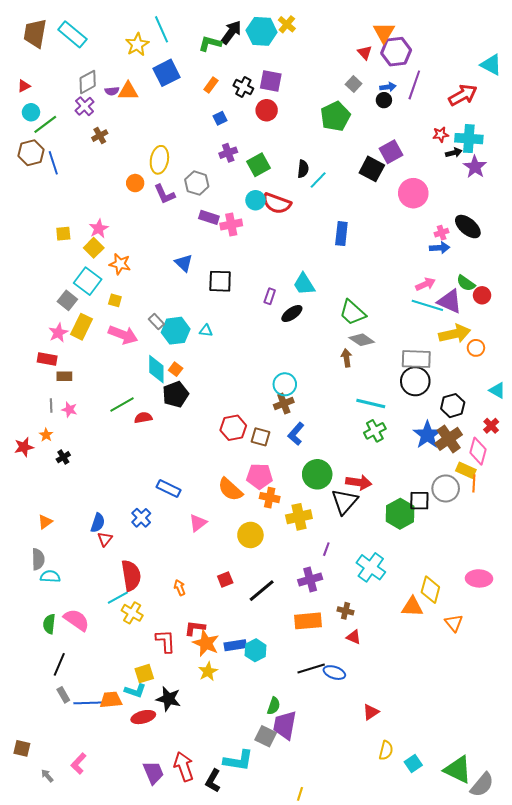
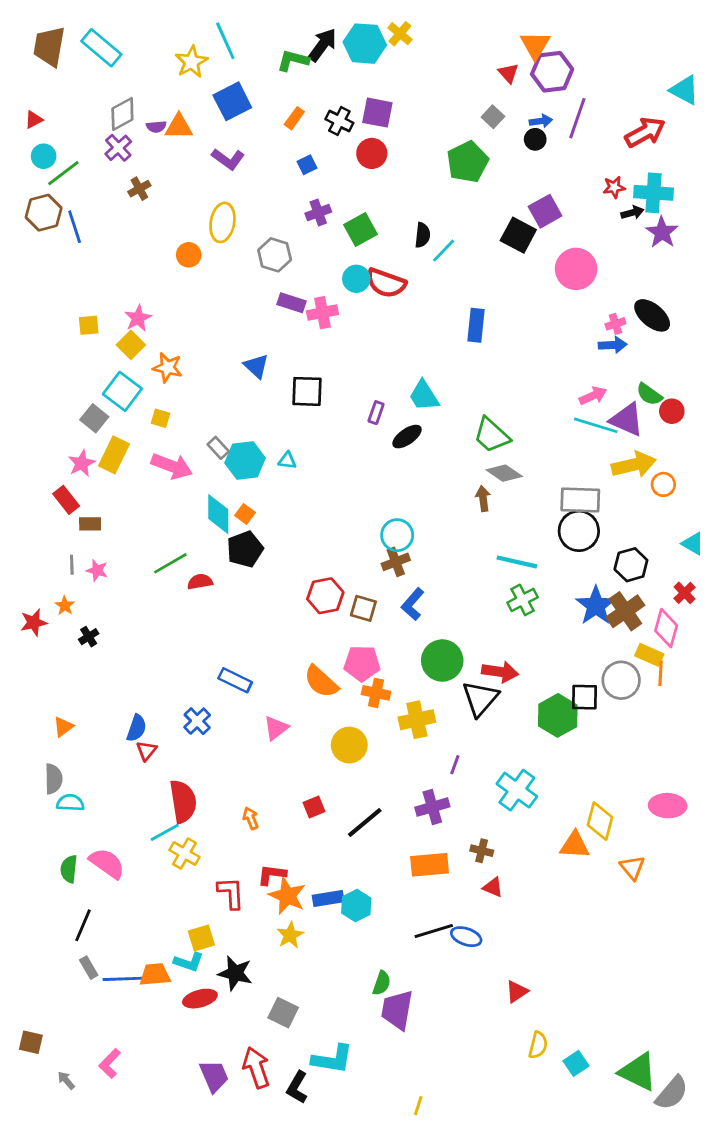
purple L-shape: (164, 194) -> (228, 159), moved, turned -30
red rectangle: (47, 359) -> (66, 500), turned 42
gray square: (266, 736) -> (283, 1013), moved

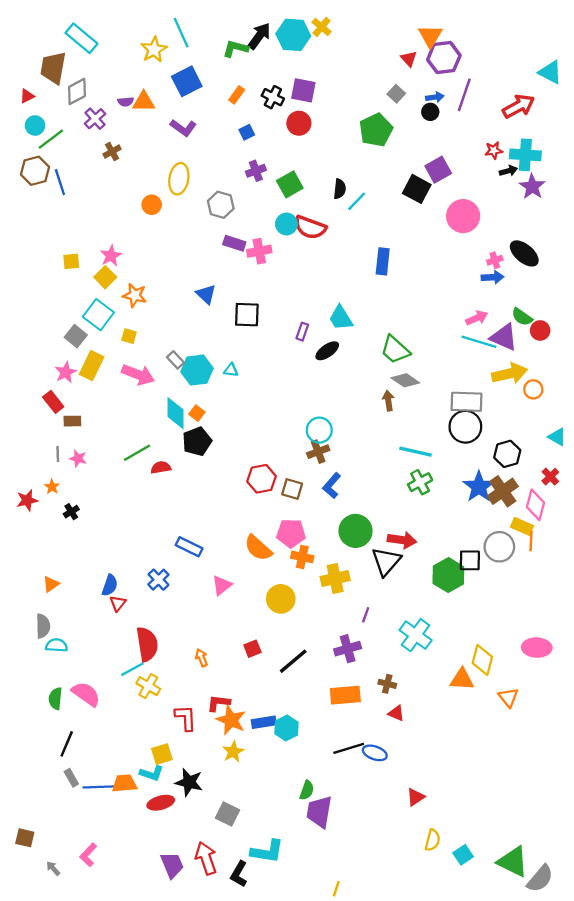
brown trapezoid: (49, 46) -> (53, 68), moved
gray diamond: (122, 114) -> (77, 91), moved

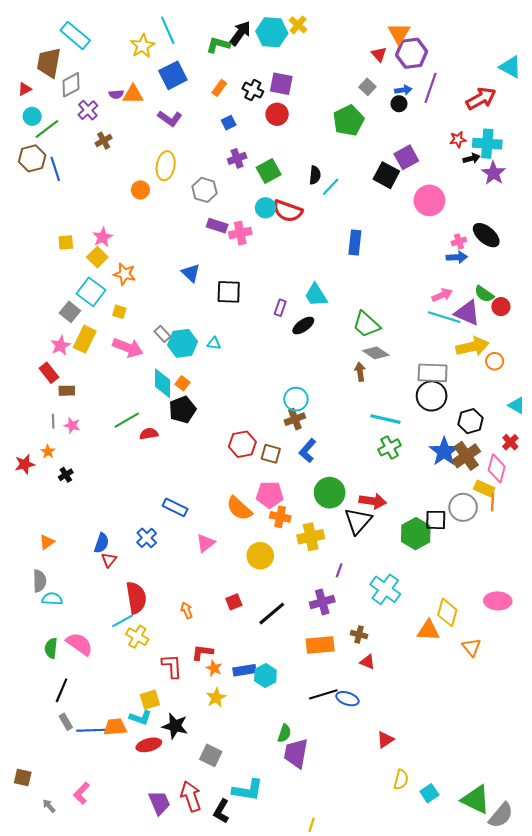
orange star: (231, 720) -> (214, 668), size x0.6

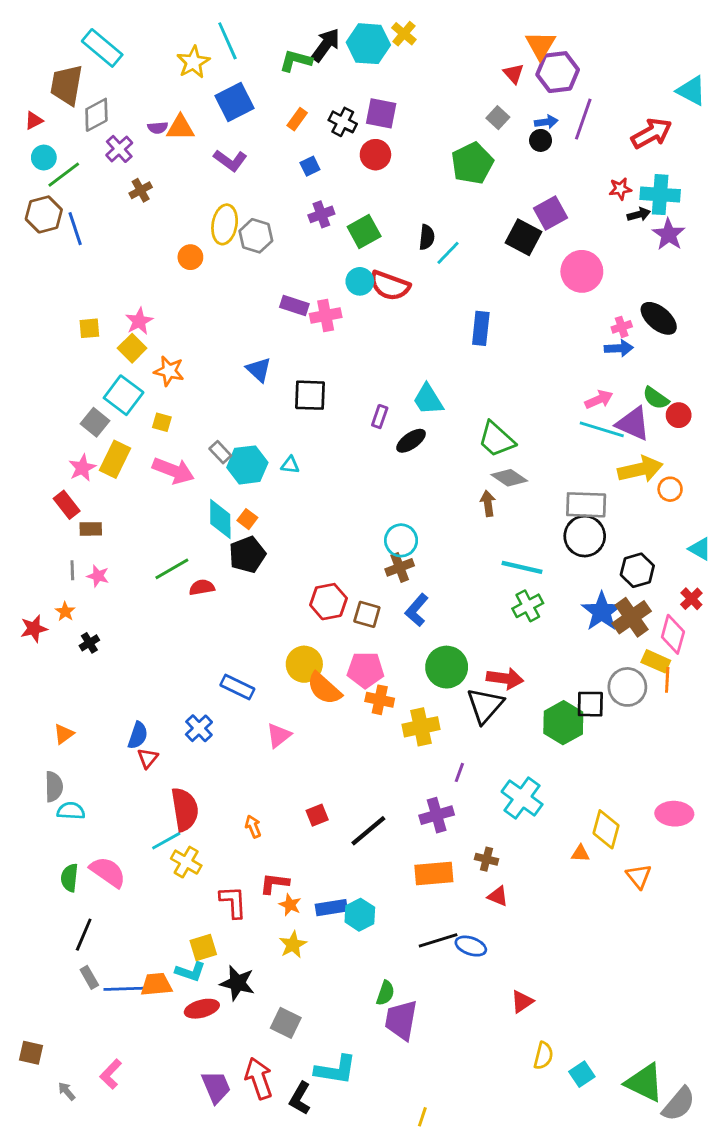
gray hexagon: (205, 190) -> (256, 236), moved
yellow circle: (260, 556) -> (304, 664), moved
orange triangle: (428, 630) -> (580, 854), size x0.6

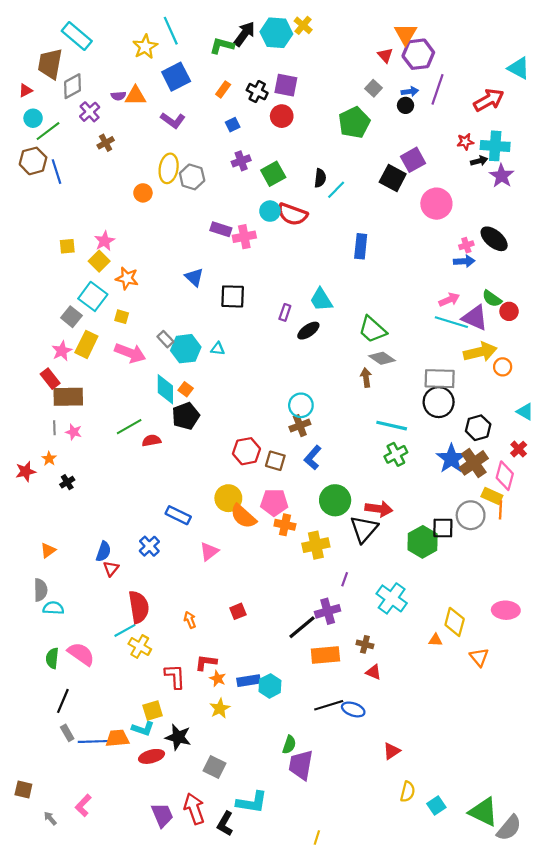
brown rectangle: (91, 529) -> (68, 397), size x1.8
black line: (368, 831) -> (302, 627), moved

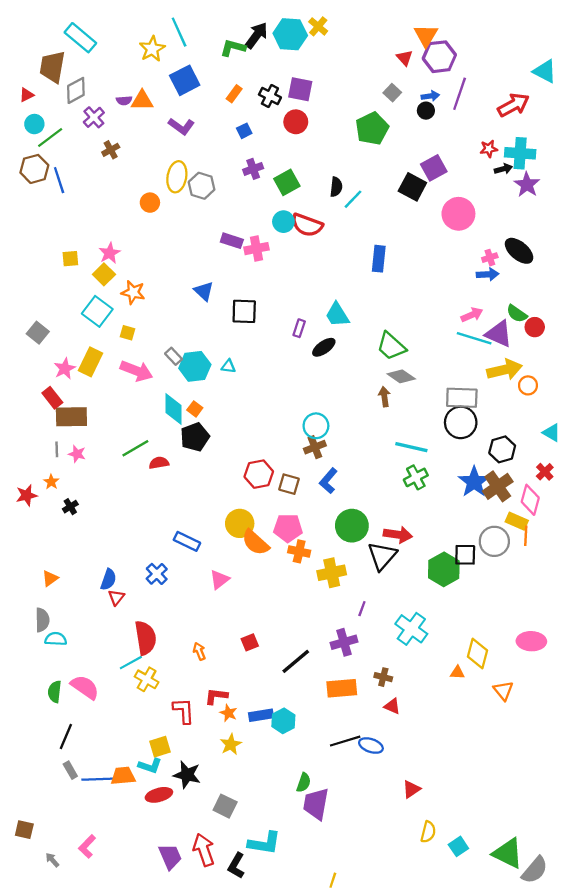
gray square: (71, 317) -> (38, 333), moved
black line: (302, 627) -> (296, 661), moved

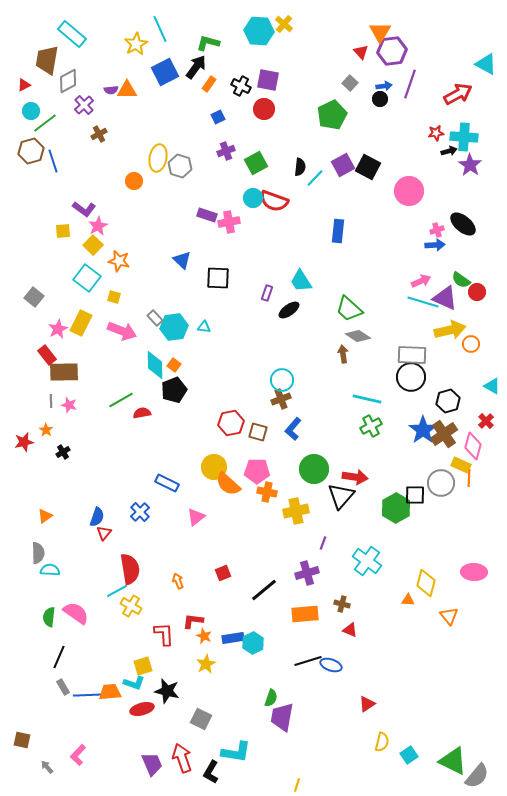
black arrow: (257, 35) -> (196, 67), moved
purple L-shape: (181, 126) -> (84, 209), moved
purple square: (434, 168) -> (343, 165), moved

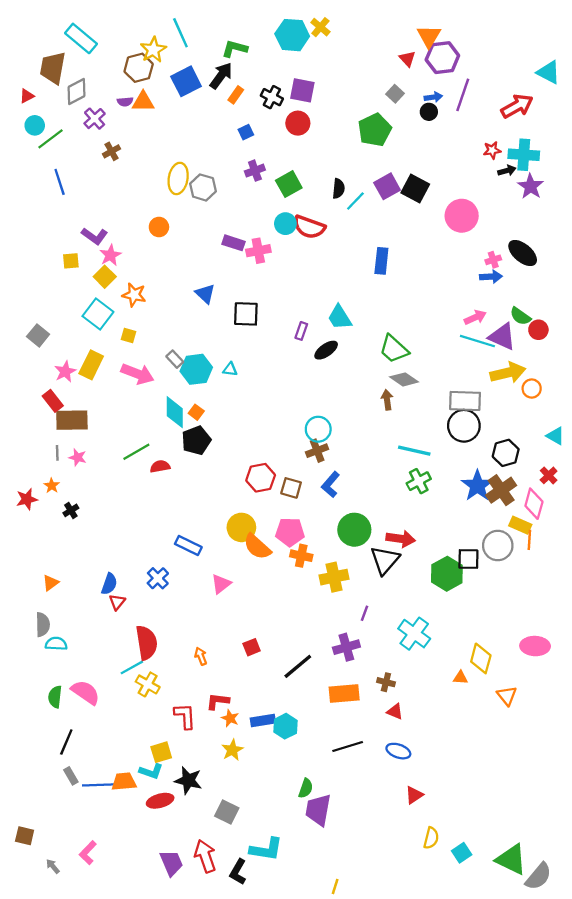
brown hexagon: (31, 151) -> (139, 68), moved
orange circle: (134, 181) -> (159, 227), moved
blue ellipse: (331, 665) -> (398, 751), moved

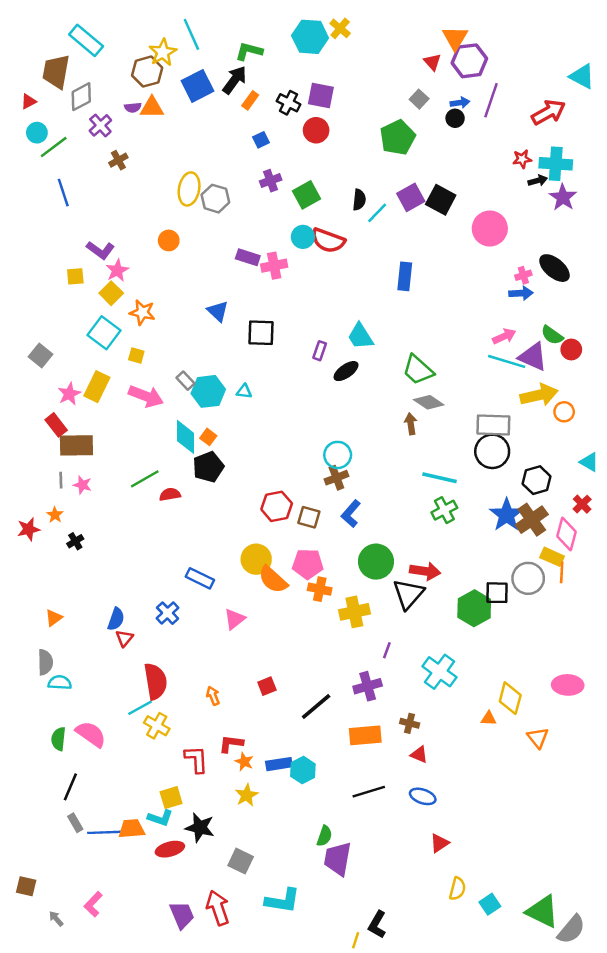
black L-shape: (238, 872) -> (377, 925), moved

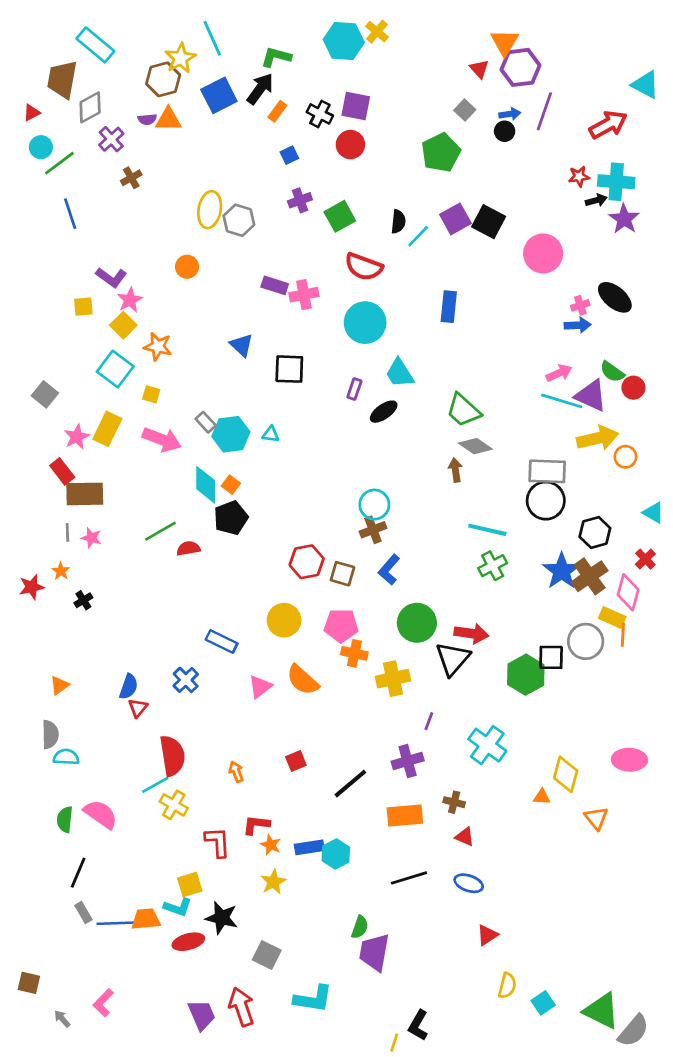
cyan circle: (303, 237) -> (365, 323), moved, size x1.6
orange semicircle: (273, 580) -> (303, 680), moved

